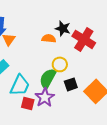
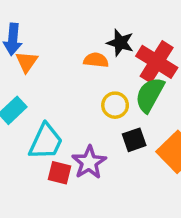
green semicircle: (48, 78) -> (150, 95), moved

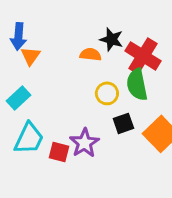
green semicircle: (150, 95) -> (137, 84), turned -40
cyan trapezoid: (46, 142) -> (29, 138), moved

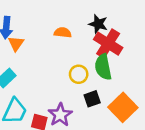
black star: (111, 39) -> (98, 24), moved
orange semicircle: (90, 54) -> (63, 33), moved

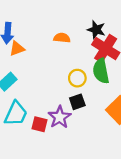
orange triangle: (16, 44) -> (17, 49), turned 35
black square: (92, 99) -> (77, 102), moved

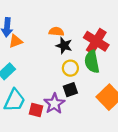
black star: (96, 30) -> (64, 46), moved

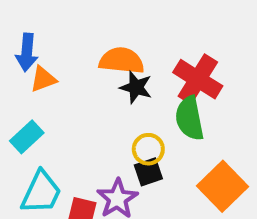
orange semicircle: (56, 32) -> (122, 61), size x1.5
yellow circle: (70, 68) -> (148, 149), moved

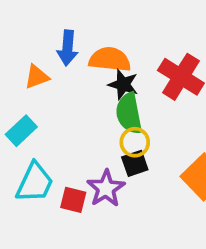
blue arrow: (27, 52) -> (67, 48), moved
green semicircle: (190, 118) -> (129, 113), moved

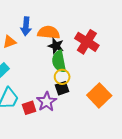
red square: (73, 200) -> (29, 108), turned -32

